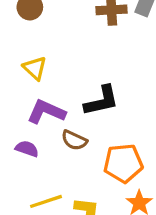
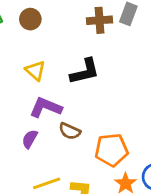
black L-shape: (101, 101) -> (85, 72), moved
purple semicircle: (27, 149) -> (30, 139), turned -78

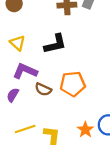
orange pentagon: (111, 150) -> (73, 84), moved

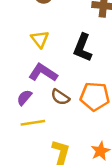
black L-shape: (55, 44) -> (83, 48), turned 115
yellow line: (25, 129) -> (33, 123), moved

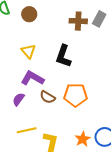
yellow line: (33, 123) -> (27, 130), moved

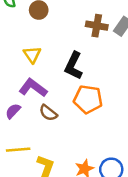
orange pentagon: (76, 95) -> (88, 99), moved

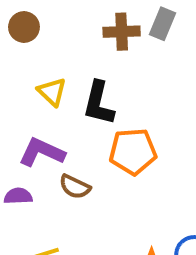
yellow triangle: (32, 55) -> (52, 92), moved
purple semicircle: (13, 111) -> (18, 196), turned 56

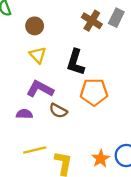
brown circle: (24, 27) -> (35, 26), moved
brown cross: (122, 32) -> (92, 21), turned 30
yellow triangle: (52, 92) -> (38, 55), moved

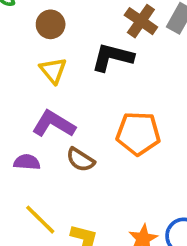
black L-shape: (75, 62) -> (112, 57), moved, turned 84
yellow line: (35, 150) -> (40, 220), turned 55

